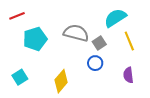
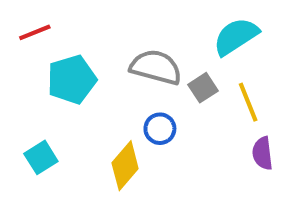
yellow line: (129, 41) -> (248, 102), moved
blue circle: (95, 63) -> (160, 129), moved

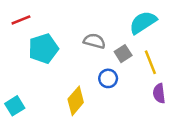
gray semicircle: (156, 67) -> (94, 41), size x0.7
blue circle: (160, 129) -> (108, 78), moved
cyan square: (41, 157) -> (15, 106), moved

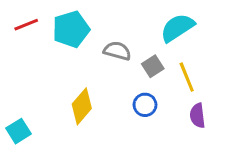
cyan pentagon: (43, 49) -> (71, 29), moved
blue circle: (108, 78) -> (145, 105), moved
yellow diamond: (76, 101) -> (82, 106), moved

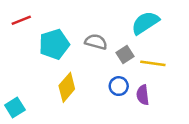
cyan pentagon: (71, 29) -> (54, 44), moved
yellow line: (187, 77) -> (153, 63), turned -60
purple semicircle: (197, 116) -> (143, 95), moved

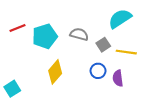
red line: (21, 20) -> (17, 28), moved

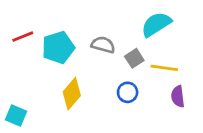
purple semicircle: (118, 78) -> (178, 96), moved
cyan square: (12, 89) -> (16, 115), turned -35

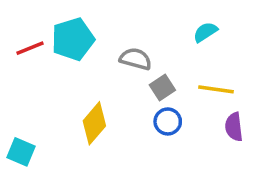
cyan semicircle: (156, 24) -> (205, 32), size x0.6
cyan pentagon: (58, 47) -> (73, 39), moved
gray square: (134, 58) -> (162, 88), moved

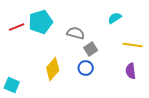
yellow line: (216, 89) -> (133, 45), moved
blue circle: (168, 121) -> (86, 68), moved

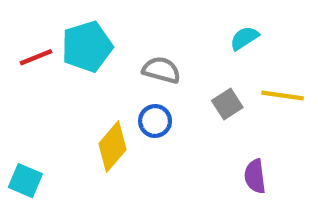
gray square: (91, 49) -> (227, 104), moved
blue circle: (86, 68) -> (155, 121), moved
purple semicircle: (131, 71) -> (255, 176), moved

